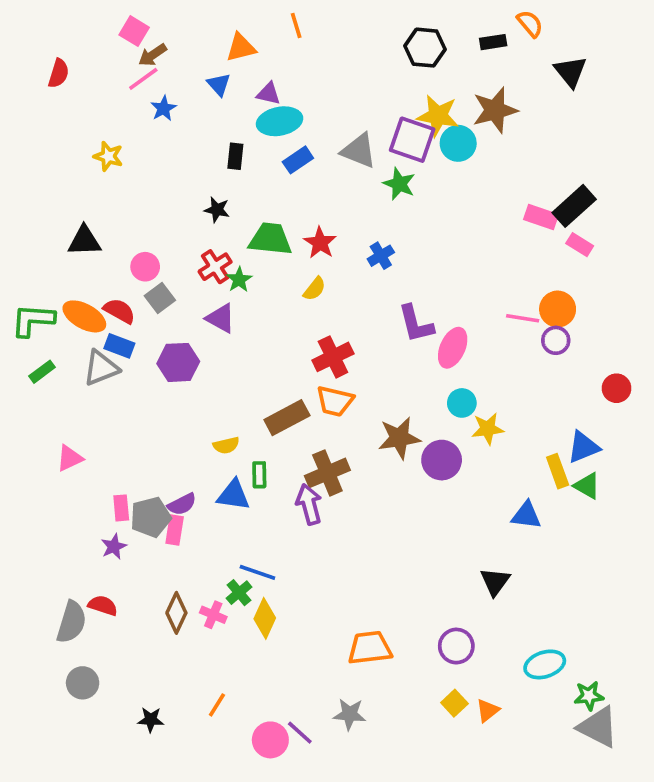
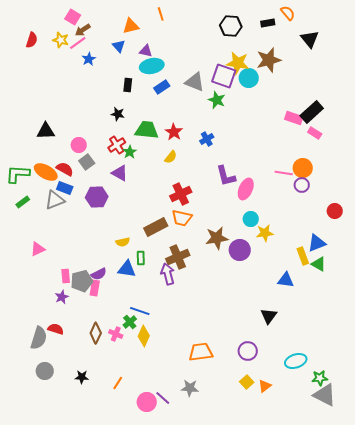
yellow star: (108, 156) -> (61, 40), moved
black star: (151, 720) -> (82, 377), moved

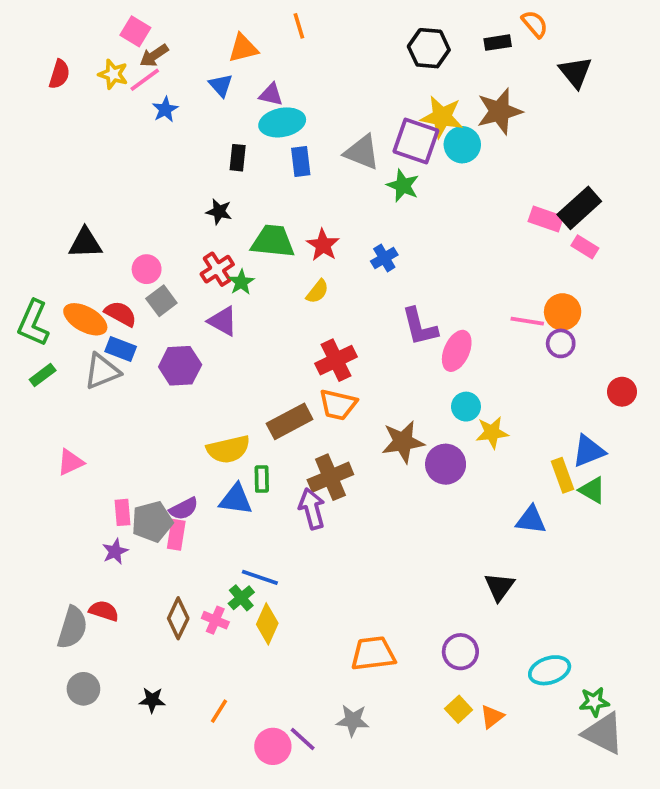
blue rectangle: (162, 87) -> (301, 161), turned -63
green L-shape: (18, 174) -> (33, 323), turned -70
yellow semicircle: (123, 242) -> (228, 449), size x1.6

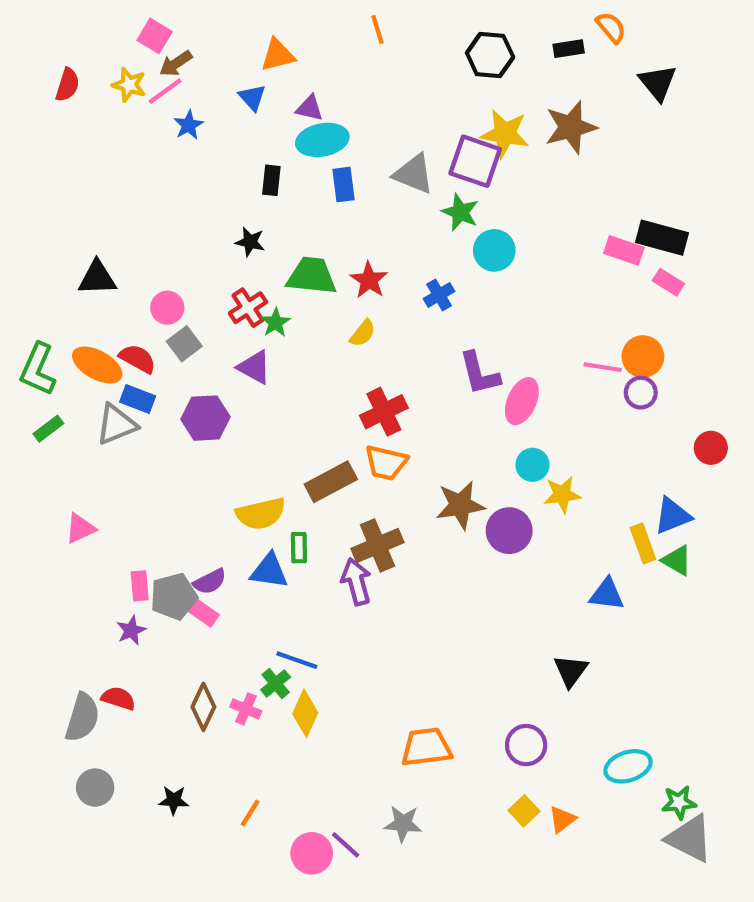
orange line: (299, 26) -> (377, 30), moved
cyan circle: (462, 145) -> (494, 250), moved
black rectangle: (579, 208) -> (662, 238), turned 57
pink rectangle: (176, 535) -> (201, 611), turned -64

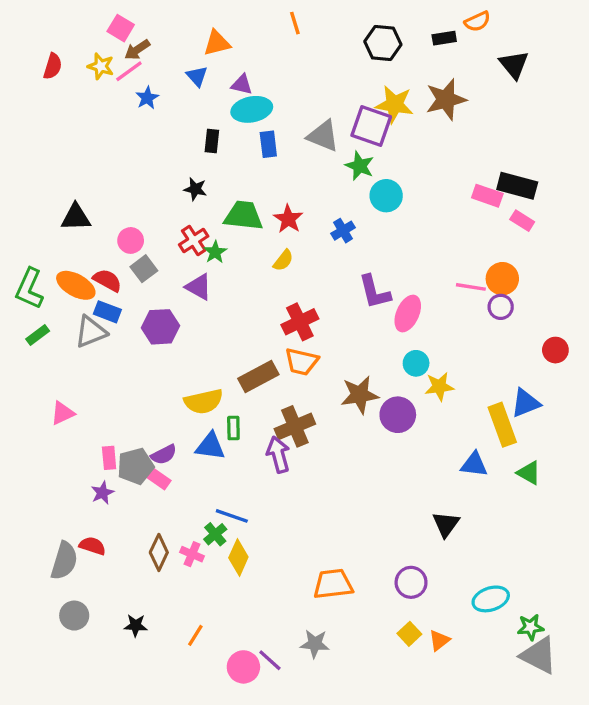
orange semicircle: (611, 27) -> (477, 21), turned 105
yellow rectangle: (643, 543) -> (502, 425), size x1.4
green triangle: (677, 560) -> (529, 473), moved

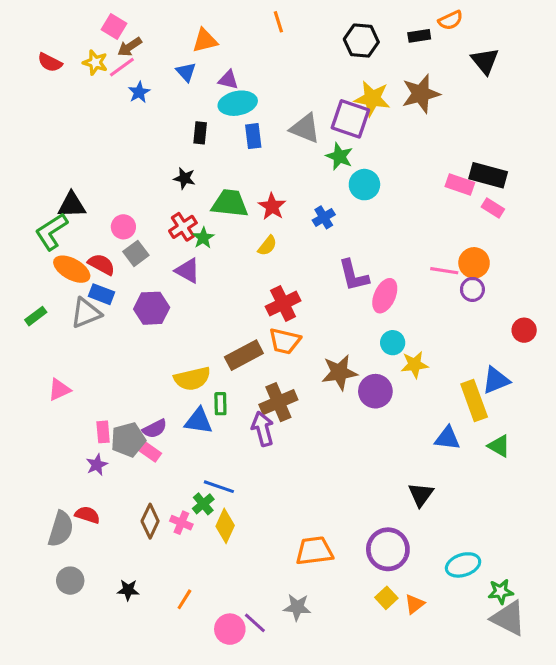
red semicircle: (53, 66) -> (50, 63), turned 100
green L-shape: (29, 289) -> (51, 232), moved, turned 33
purple circle: (411, 582) -> (388, 549), size x1.4

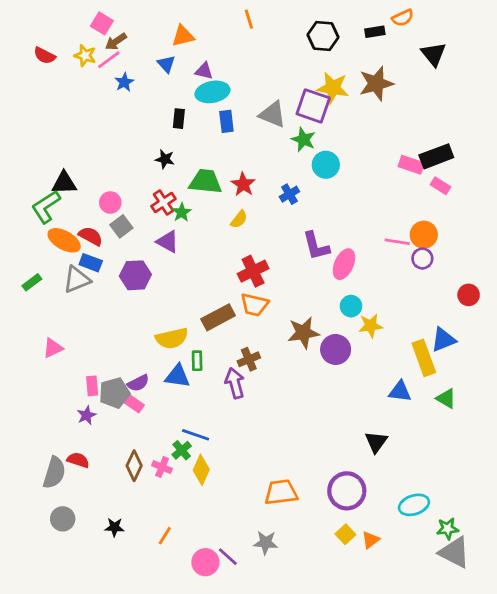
black rectangle: (488, 175) -> (436, 156), turned -36
brown cross: (278, 402) -> (249, 359), size x0.7

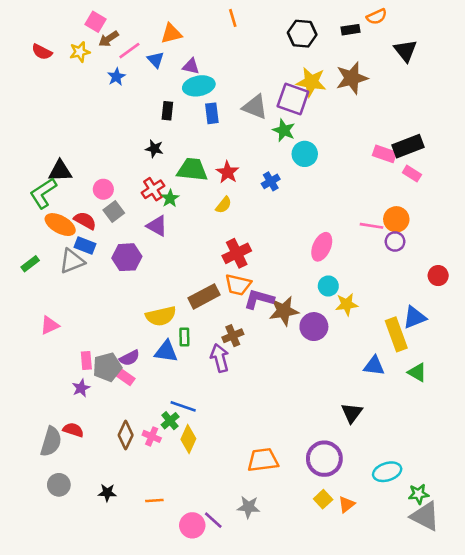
yellow star: (85, 56) -> (80, 52), turned -30
pink line: (109, 60) -> (129, 51), moved
purple L-shape: (316, 246) -> (259, 299), moved, turned 120
orange line: (165, 536) -> (154, 500), turned 54

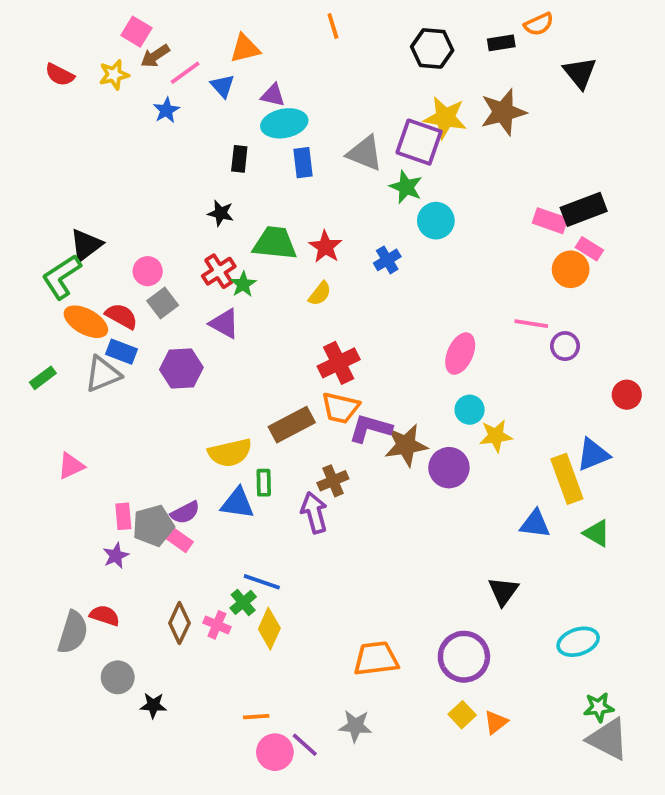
black triangle: (60, 171) -> (86, 245), turned -35
orange circle: (396, 219) -> (571, 269), moved
cyan ellipse: (387, 472) -> (578, 642), moved
gray circle: (59, 485) -> (118, 677), moved
orange line: (154, 500) -> (256, 717), moved

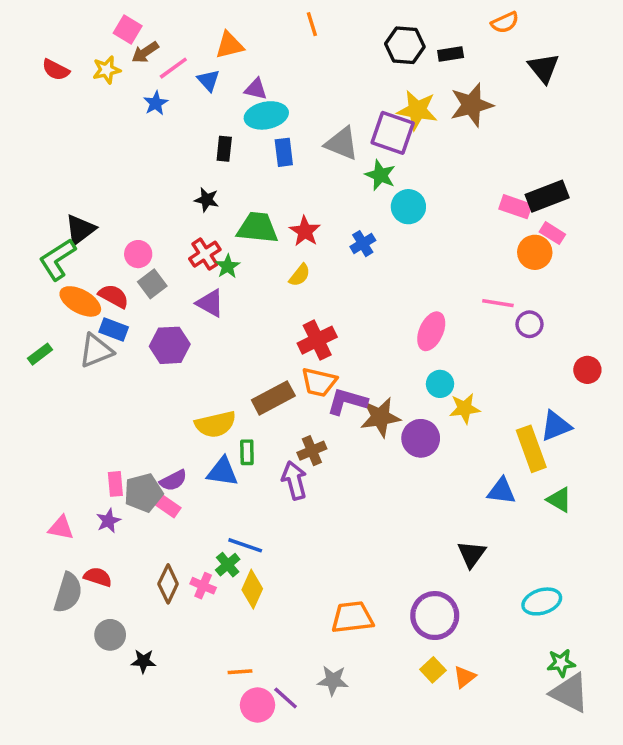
black rectangle: (501, 43) -> (451, 54), moved
pink triangle: (71, 466) -> (61, 528), moved, turned 36

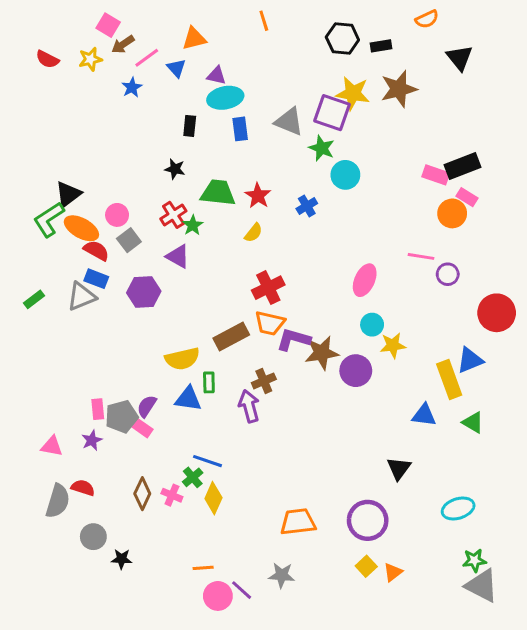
orange ellipse: (80, 301) -> (81, 228), moved
red circle: (587, 370) -> (497, 313), size x1.6
purple semicircle: (173, 480) -> (147, 406), turned 150

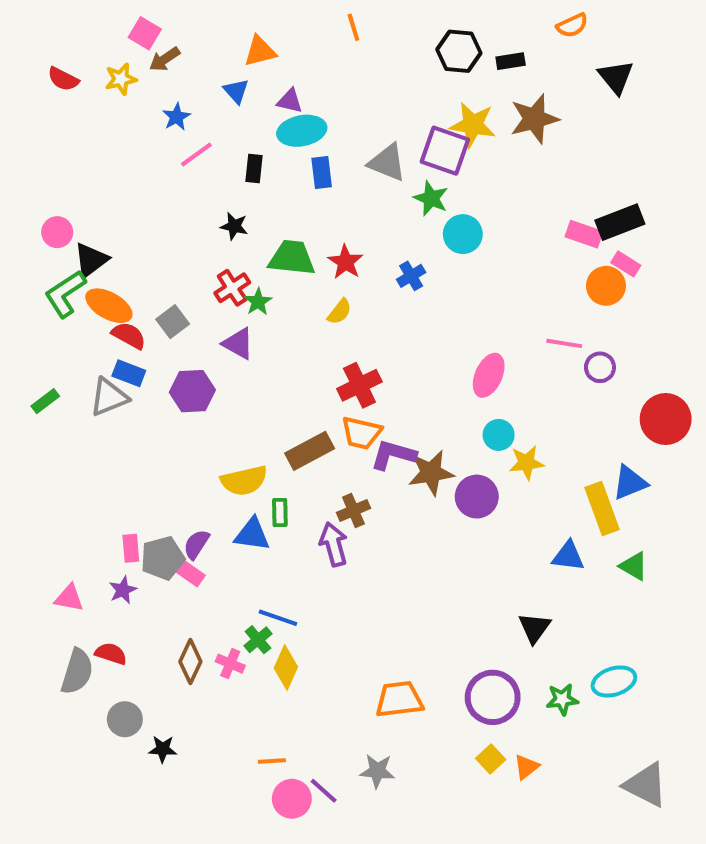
pink line: (147, 58) -> (196, 155), moved
pink circle: (117, 215) -> (57, 232), moved
green star: (474, 560) -> (562, 699), moved

